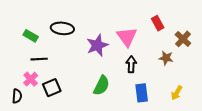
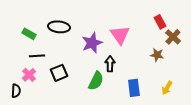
red rectangle: (158, 23) -> (160, 22), moved
black arrow: (131, 64) -> (110, 64), moved
black square: (52, 88) -> (59, 73), moved

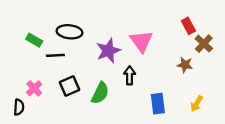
black line: (37, 56) -> (55, 55), moved
green semicircle: (96, 81) -> (100, 93), moved

